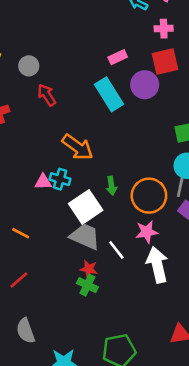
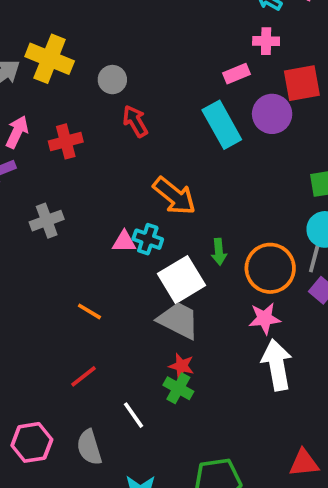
pink cross: (164, 29) -> (266, 41), moved
white line: (116, 250) -> (134, 415), moved

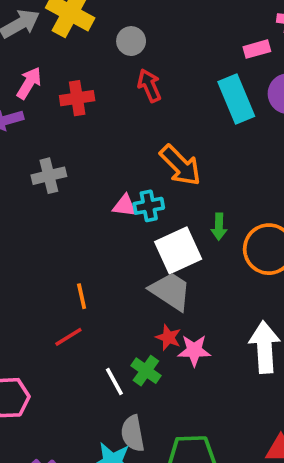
cyan cross: (148, 239) -> (149, 206), turned -36
orange line: (89, 311) -> (82, 296), moved, turned 40
pink star: (265, 318) -> (194, 350), moved
green cross: (178, 388) -> (146, 371), moved
gray semicircle: (89, 447) -> (133, 433), moved

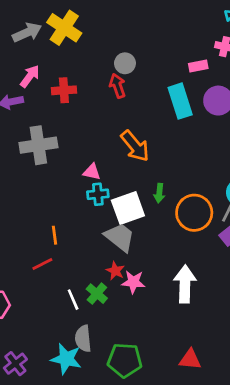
gray circle: (131, 41) -> (125, 63), moved
gray cross: (49, 176) -> (38, 145), size x1.5
cyan cross: (149, 206) -> (98, 194), moved

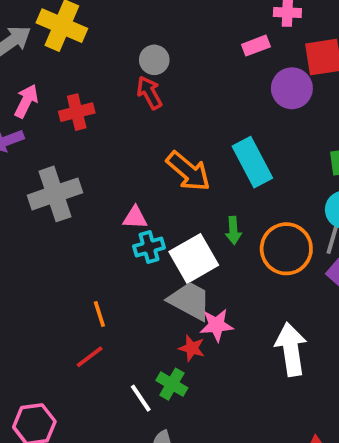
cyan rectangle: (180, 101) -> (252, 162), moved
pink star: (133, 282) -> (217, 325), moved

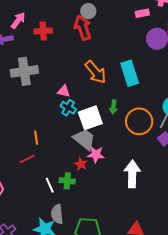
red arrow: (149, 93) -> (83, 28), size x1.4
cyan cross: (149, 247) -> (68, 108), turned 35
green cross: (172, 384) -> (67, 181), turned -35

